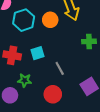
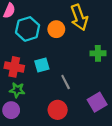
green star: (25, 80) -> (17, 90), moved

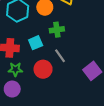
green cross: (98, 53) -> (57, 30), moved
red circle: (58, 110) -> (43, 69), moved

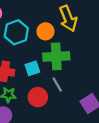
green cross: (57, 30) -> (56, 56), size x1.6

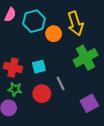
cyan hexagon: (16, 32) -> (34, 21), moved
green cross: (56, 56) -> (86, 58), moved, turned -30

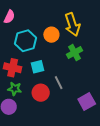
cyan hexagon: (34, 21) -> (25, 41), moved
green cross: (86, 58) -> (75, 53), moved, size x0.7

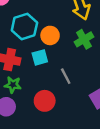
orange circle: (51, 35) -> (50, 35), moved
red circle: (41, 93) -> (45, 101), moved

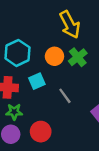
orange circle: (50, 35) -> (54, 56), moved
red circle: (45, 101) -> (41, 132), moved

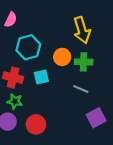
green cross: (78, 57) -> (84, 62), turned 30
gray line: (65, 96) -> (81, 89), moved, turned -42

